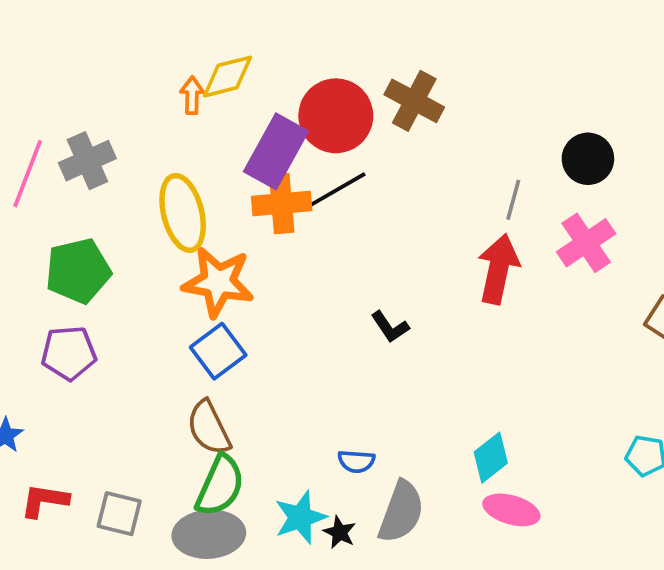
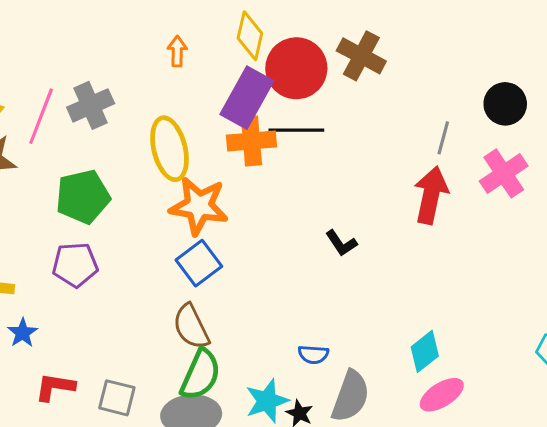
yellow diamond: (227, 77) -> (250, 36), moved, turned -63
black line: (336, 191) -> (296, 130), turned 30
pink ellipse: (511, 510) -> (442, 395), turned -48

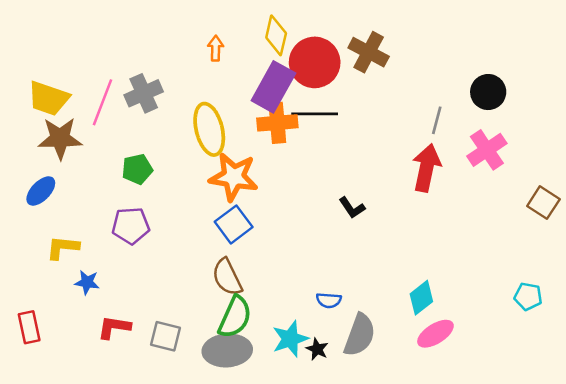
green pentagon: (83, 197) -> (137, 169), size x0.7
blue star: (23, 333) -> (87, 282), turned -30

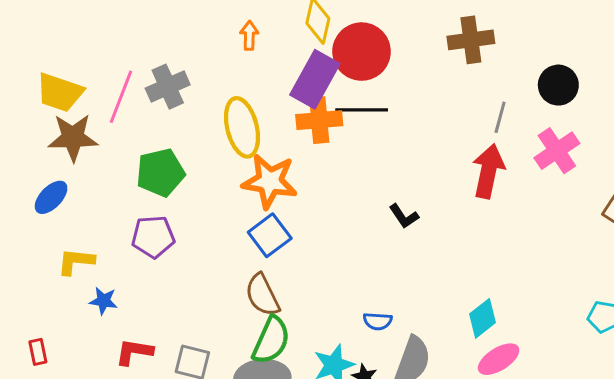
brown cross: (369, 52) -> (471, 40), moved, turned -36
green pentagon: (137, 169) -> (160, 173), size x1.4
red rectangle: (29, 327) -> (38, 352), size x0.7

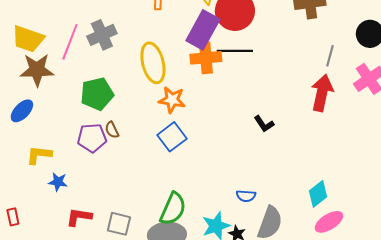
orange star: (270, 181) -> (172, 100), size x0.7
brown semicircle: (262, 295) -> (112, 130), moved, size x0.6

